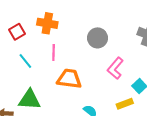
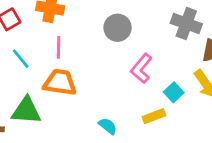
orange trapezoid: (69, 79) -> (60, 82), moved

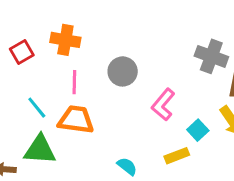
gray circle: (118, 28) -> (123, 71), moved
cyan line: (21, 59) -> (37, 108), moved

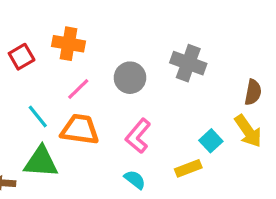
gray cross: (211, 56) -> (188, 63), moved
pink line: (74, 82) -> (78, 89), turned 45
pink L-shape: (163, 105) -> (138, 136), moved

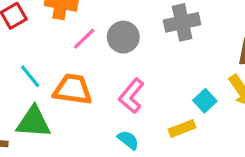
gray cross: (188, 63) -> (182, 22), turned -32
pink line: (78, 89) -> (84, 39), moved

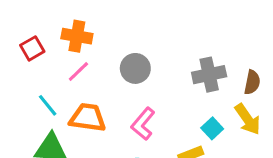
gray cross: (182, 22) -> (209, 75), moved
pink line: (84, 39) -> (78, 71), moved

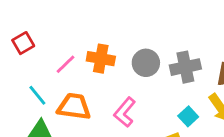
orange cross: (77, 36) -> (101, 59), moved
gray circle: (135, 68) -> (146, 63), moved

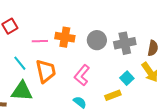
pink line: (66, 64) -> (40, 41), turned 42
orange trapezoid: (74, 107) -> (46, 71), turned 70

